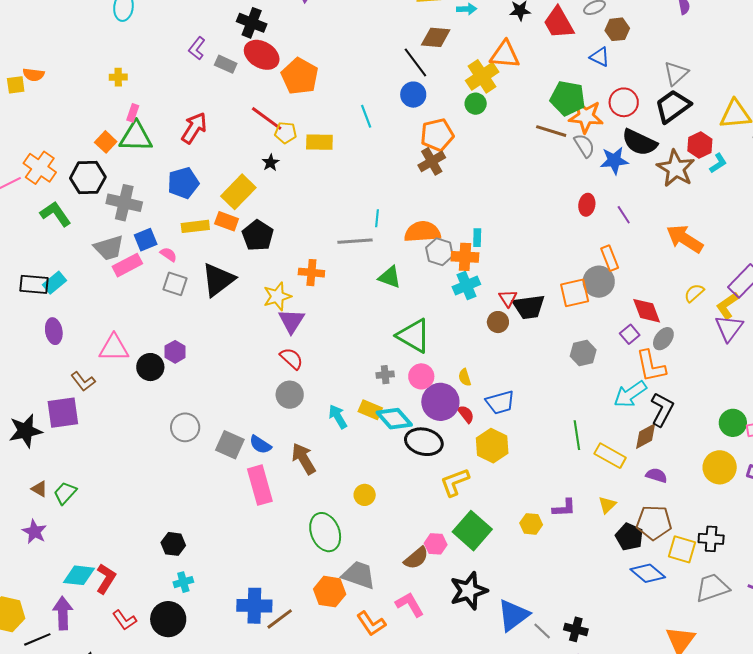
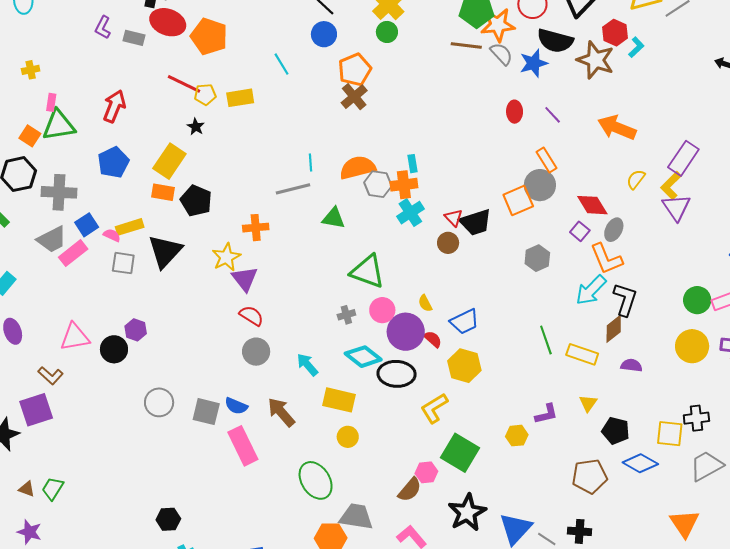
yellow rectangle: (195, 226) -> (130, 227), moved
yellow rectangle: (370, 410) -> (339, 400), moved, size x1.4
brown pentagon: (654, 523) -> (590, 476), moved

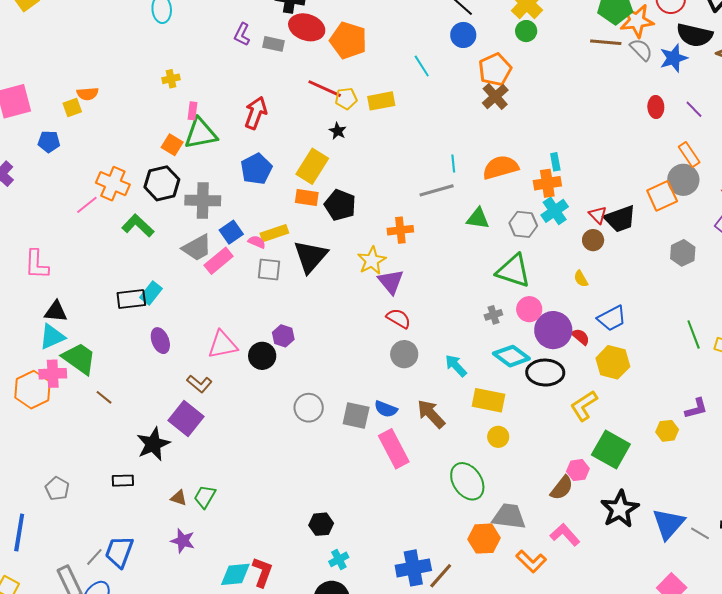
gray hexagon: (378, 184) -> (523, 224), moved
yellow semicircle: (425, 303) -> (581, 279), moved
purple square: (36, 410) -> (186, 418), turned -32

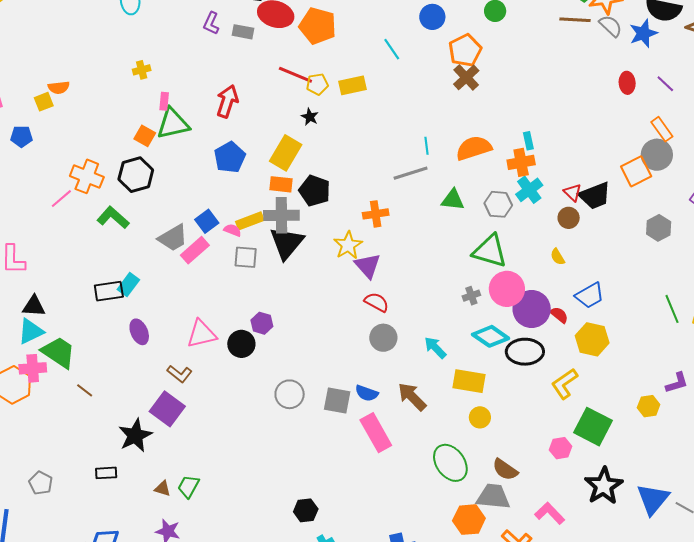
gray cross: (203, 200) -> (281, 215), moved
pink circle: (529, 309) -> (507, 289), size x1.4
brown semicircle: (562, 488) -> (505, 470), moved, turned 88

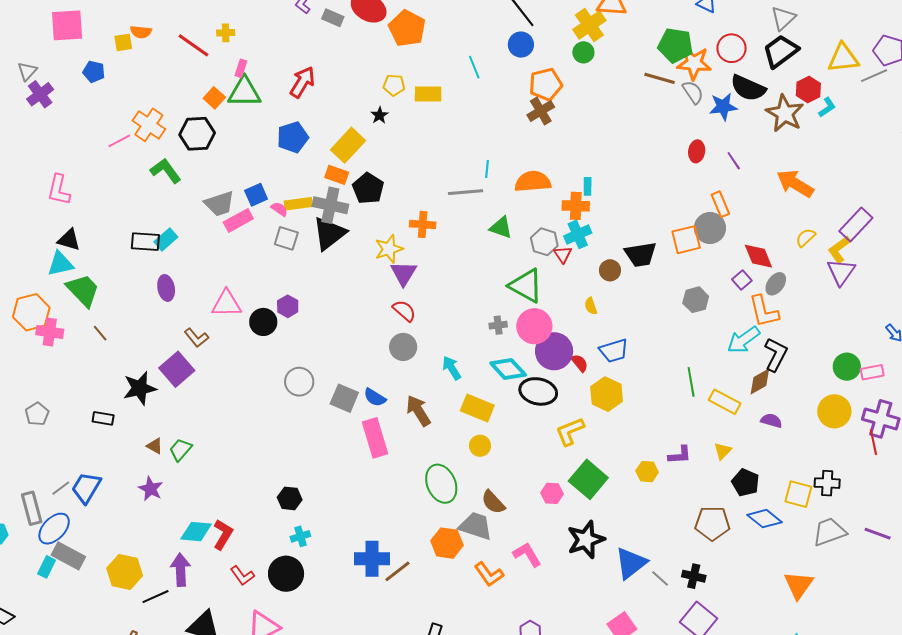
red line: (295, 75) -> (194, 45), moved
red triangle: (573, 192) -> (563, 255), moved
pink cross: (33, 368) -> (50, 332), moved

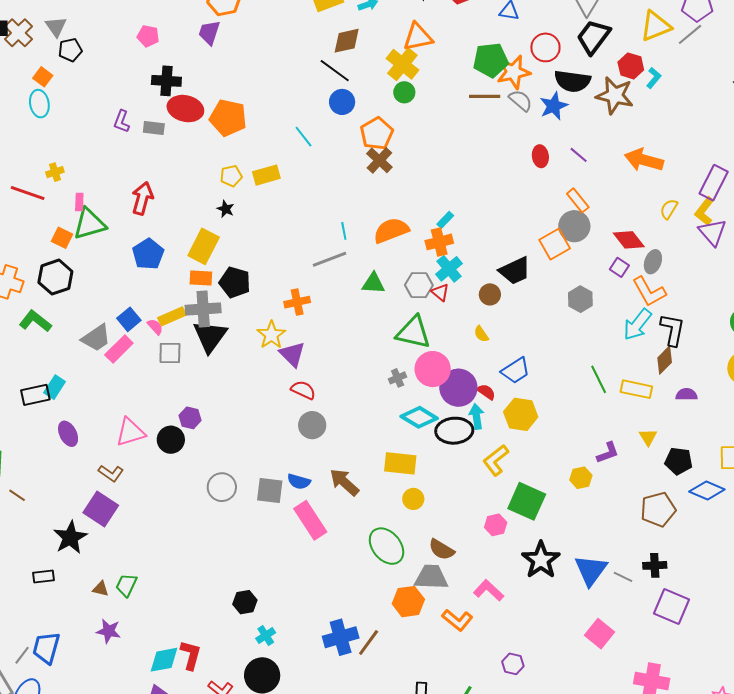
cyan rectangle: (588, 186) -> (445, 220), turned 60
pink semicircle: (279, 209) -> (155, 327), turned 30
cyan arrow: (452, 368) -> (477, 416), moved, turned 40

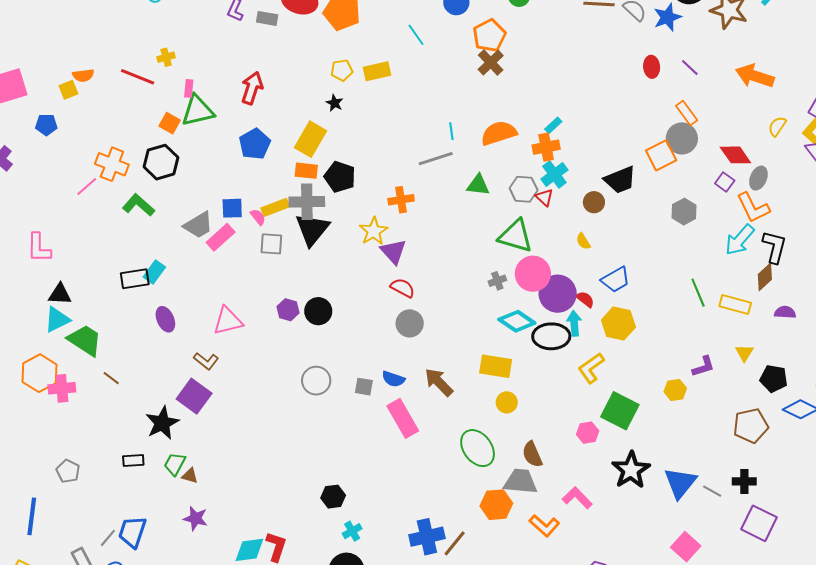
blue square: (129, 319) -> (232, 208), turned 35
black circle: (171, 440) -> (318, 311), moved
gray square: (270, 491) -> (364, 387), size x0.7
brown semicircle: (442, 550) -> (532, 454), turned 32
green trapezoid: (126, 585) -> (175, 464), moved

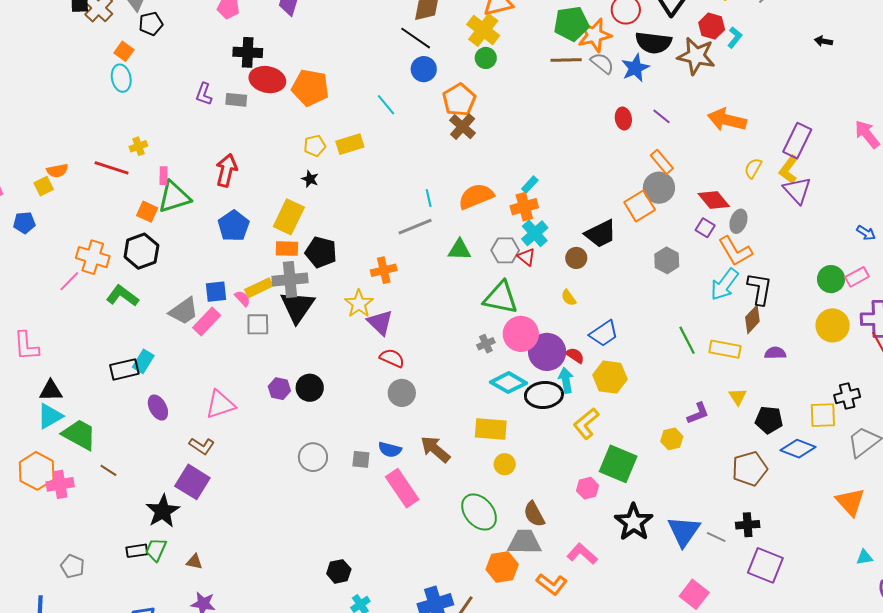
green trapezoid: (175, 464) -> (156, 550), moved

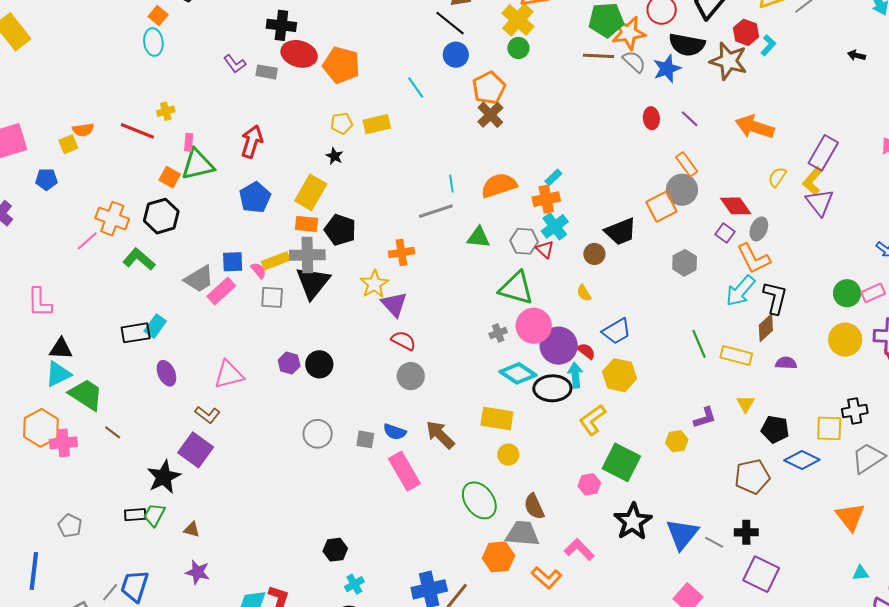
purple L-shape: (204, 94) -> (235, 64), turned -60

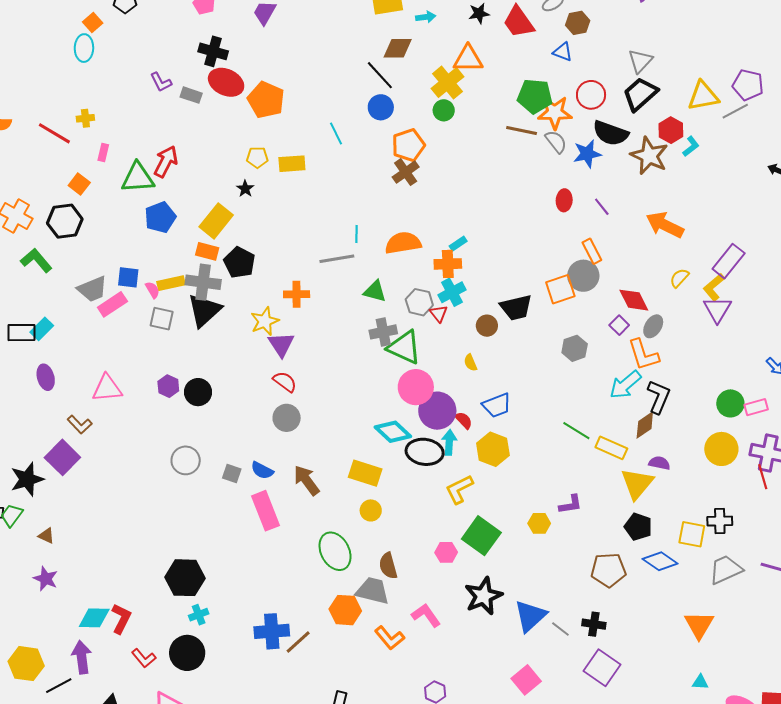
green triangle: (198, 165) -> (138, 178), moved
gray cross: (498, 333) -> (383, 332), moved, size x1.5
green line: (699, 344) -> (576, 431), turned -44
yellow triangle: (746, 404) -> (637, 484), moved, size x1.8
black hexagon: (335, 550) -> (185, 578), size x1.6

